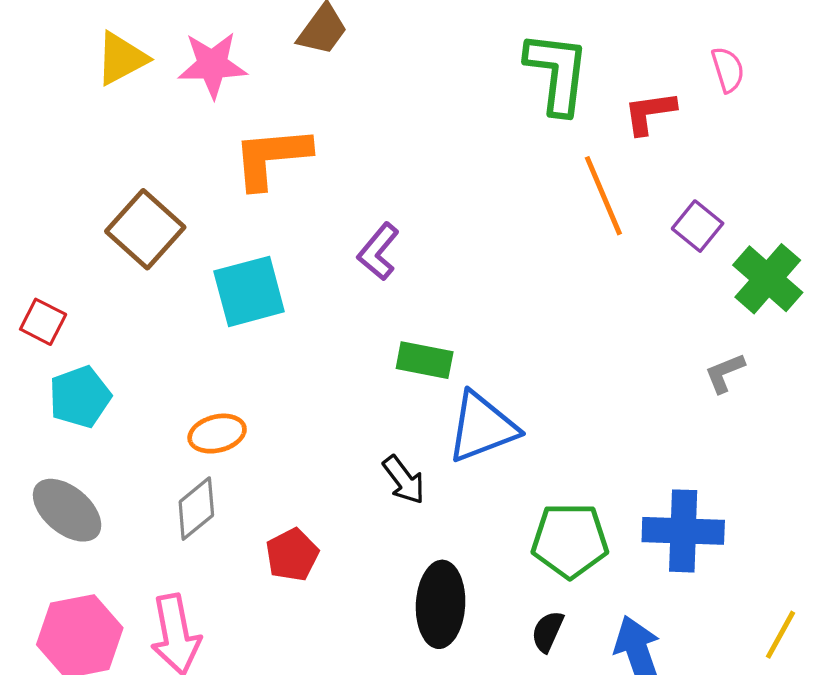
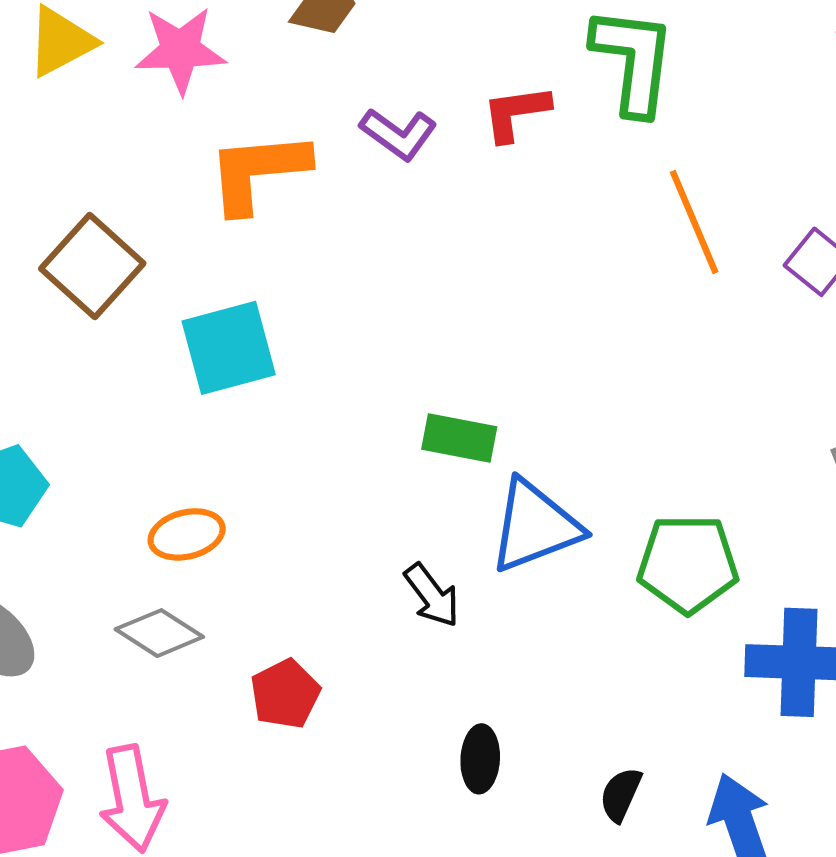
red L-shape: (650, 113) -> (516, 113), moved
purple L-shape: (378, 252) -> (398, 134), moved, turned -94
gray diamond: (196, 509) -> (159, 633), turned 72
green pentagon: (570, 540) -> (688, 564), moved
black ellipse: (441, 604) -> (480, 759), size x0.6

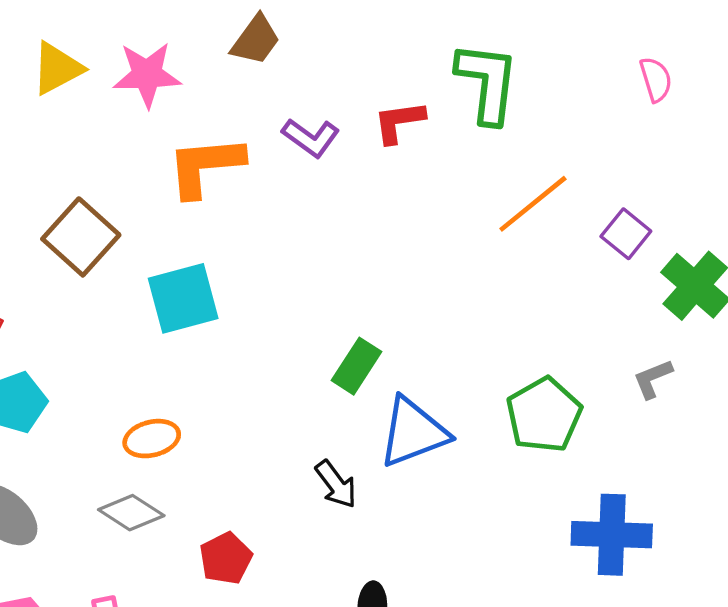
orange line: (694, 222) -> (533, 204), turned 74
green rectangle: (459, 438) -> (357, 366), turned -68
green pentagon: (688, 564) -> (544, 415), moved, turned -30

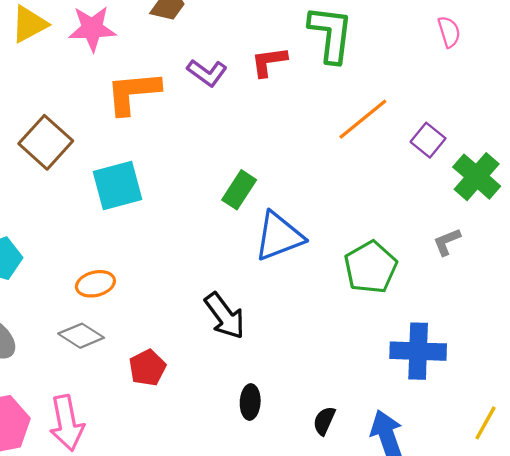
green rectangle: (357, 366) -> (239, 190), moved
blue triangle: (413, 432) -> (279, 236), moved
black arrow: (336, 484) -> (225, 316), size x1.4

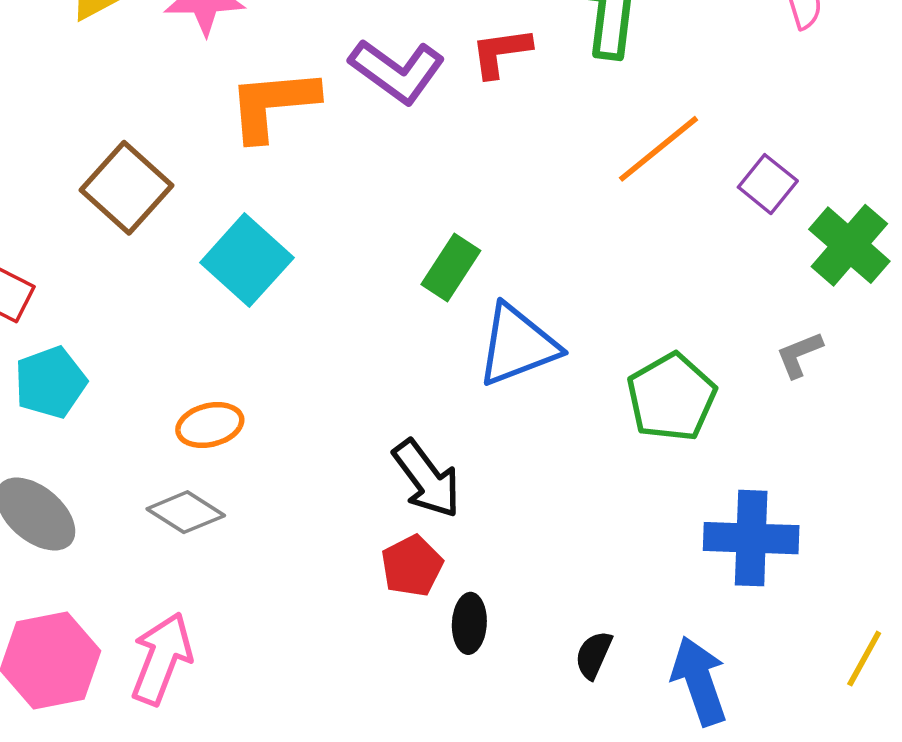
purple L-shape: (207, 73) -> (397, 71), size x1.4
cyan square: (118, 185) -> (247, 260), turned -33
red pentagon: (147, 368) -> (412, 566), moved
pink arrow: (67, 423) -> (162, 659), turned -148

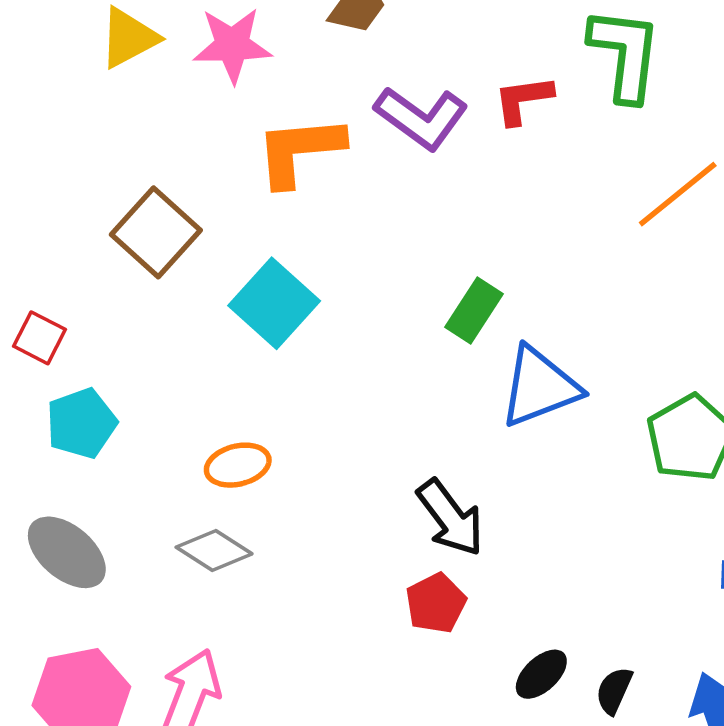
black ellipse: (469, 623) -> (541, 674), moved, turned 44

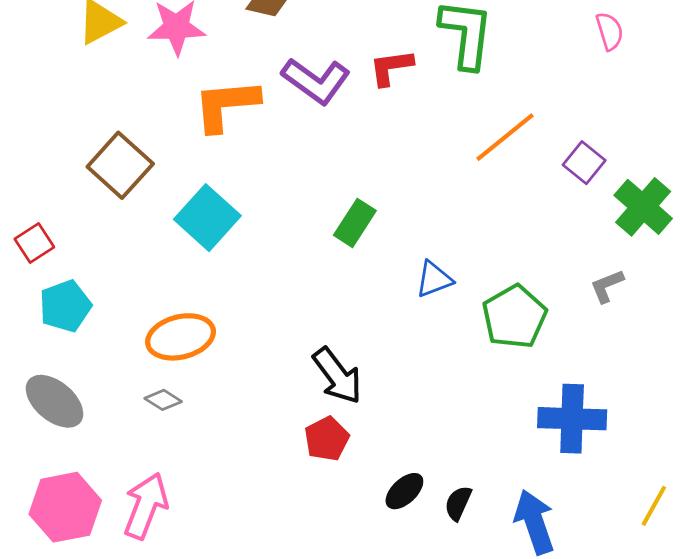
red square: (40, 338) -> (34, 243), turned 30
blue triangle: (540, 387) -> (434, 279), moved, size x0.6
orange ellipse: (238, 465) -> (181, 337), size x1.4
gray diamond: (214, 551) -> (163, 400), size x0.7

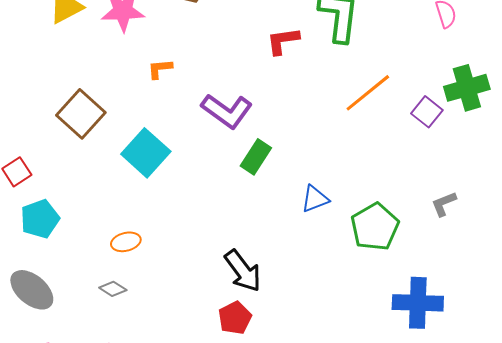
purple L-shape: (316, 81) -> (227, 111), moved
orange L-shape: (226, 105) -> (160, 69), size x0.5
green cross: (643, 207) -> (467, 88), moved, turned 33
orange ellipse: (181, 337) -> (126, 242), size x0.6

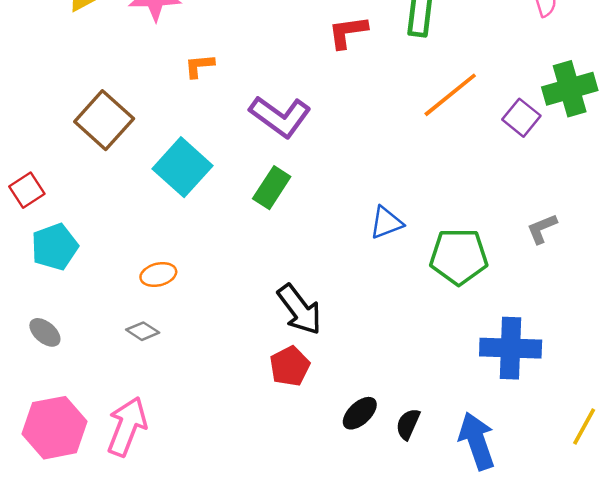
green rectangle: (256, 157) -> (272, 188), moved
green pentagon: (375, 227) -> (459, 256), turned 30
gray ellipse: (32, 290) -> (45, 332), size x0.6

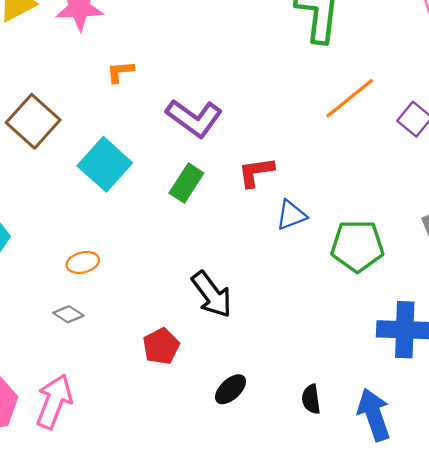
red L-shape: (348, 32) -> (256, 172), moved
red pentagon: (290, 366) -> (161, 346), moved
black ellipse: (360, 413) -> (231, 389), moved
black semicircle: (408, 424) -> (311, 399), turned -32

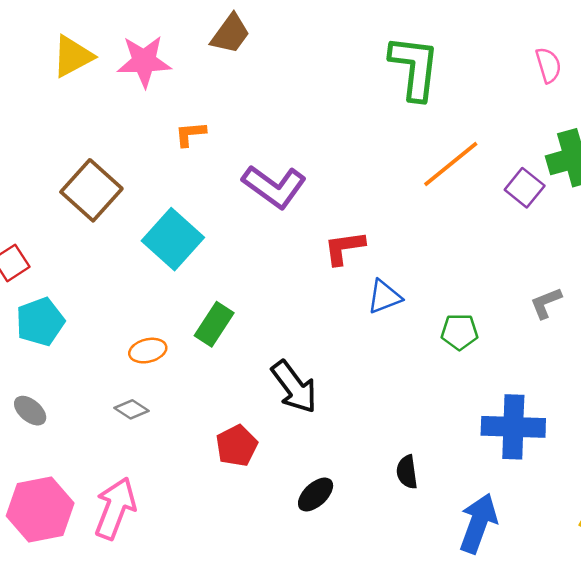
green rectangle: (186, 183) -> (214, 324), moved
green pentagon: (357, 246) -> (459, 332), size x0.6
black semicircle: (311, 399) -> (407, 472), moved
blue arrow: (374, 415) -> (478, 523), turned 39

